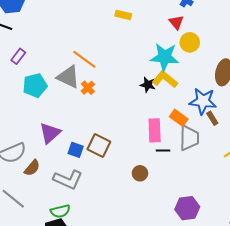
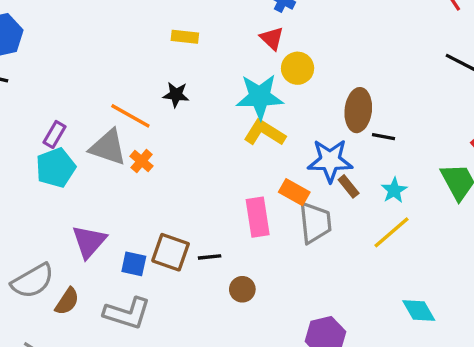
purple rectangle: (18, 56) -> (55, 134), moved
black star: (148, 85) -> (176, 95), moved
black line: (163, 151) -> (210, 257), moved

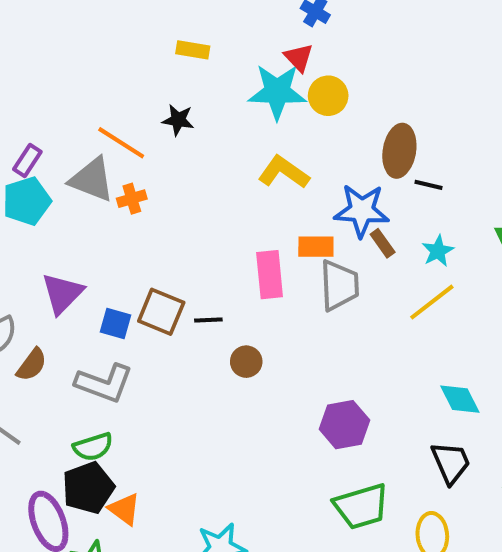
cyan star: (260, 97) -> (277, 92), moved
orange cross: (142, 161) -> (132, 199), turned 30
orange rectangle: (294, 192) -> (316, 247), turned -32

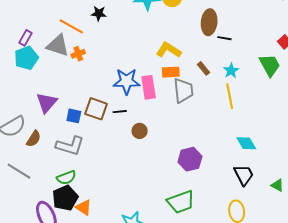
yellow L-shape: (284, 172) -> (169, 50), moved
blue star: (362, 211) -> (127, 81), moved
yellow line: (432, 302) -> (230, 96), turned -60
green trapezoid: (361, 506) -> (181, 202), moved

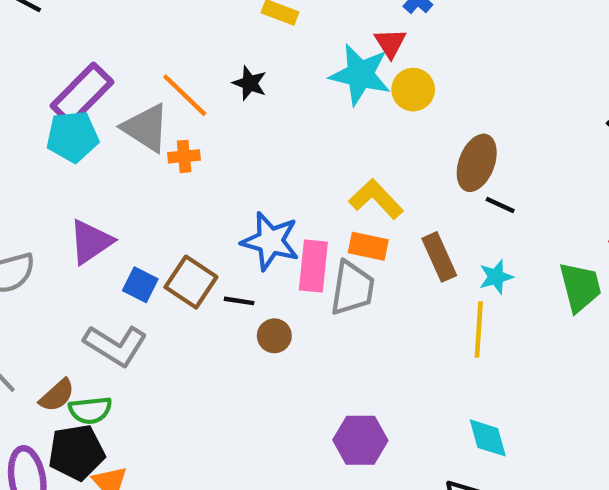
purple rectangle: (25, 38) -> (82, 94), size x1.8
brown rectangle: (203, 68) -> (439, 257), size x1.5
gray trapezoid: (183, 90) -> (352, 288), moved
brown circle: (140, 131) -> (274, 336), moved
brown semicircle: (34, 139) -> (57, 395), moved

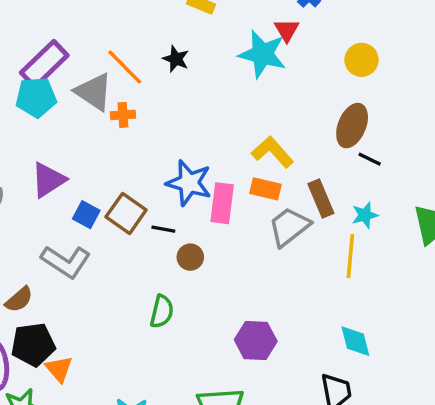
yellow circle: (413, 90) -> (362, 60), moved
gray trapezoid: (352, 288) -> (289, 227), moved, turned -138
green semicircle: (90, 410) -> (162, 311), moved, turned -72

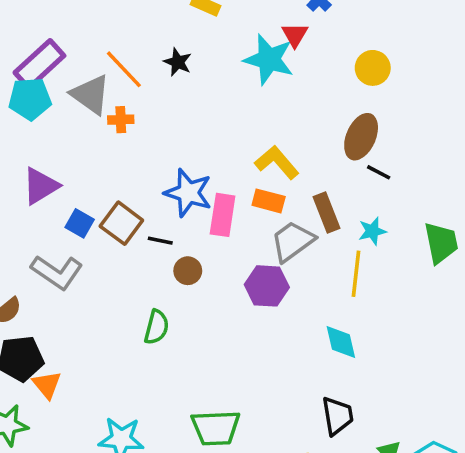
purple hexagon: (256, 340) -> (267, 286), moved
cyan diamond: (355, 341) -> (341, 342), moved

